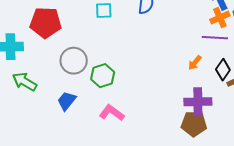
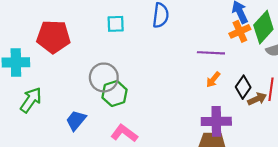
purple line: (215, 38) -> (211, 53), moved
gray circle: (74, 61) -> (104, 77), moved
green arrow: (25, 82) -> (31, 100), turned 95

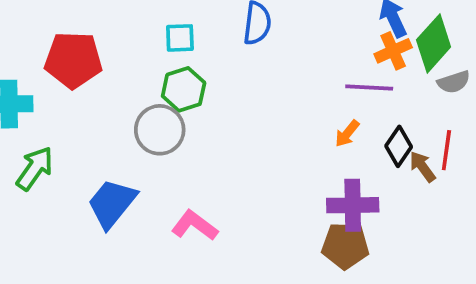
purple line: (211, 53) -> (369, 88), moved
green hexagon: (115, 94) -> (184, 89), moved
brown arrow: (257, 99) -> (423, 167), turned -102
blue trapezoid: (76, 120) -> (112, 203), size x1.4

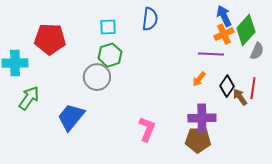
gray semicircle: (454, 82) -> (257, 51), turned -48
pink L-shape: (195, 225) -> (147, 129), moved, turned 75

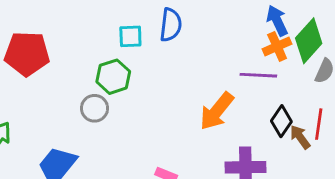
cyan square: (108, 27) -> (130, 36), moved
gray circle: (97, 77) -> (95, 108), size x0.7
orange arrow: (199, 79) -> (217, 111), moved, size x1.8

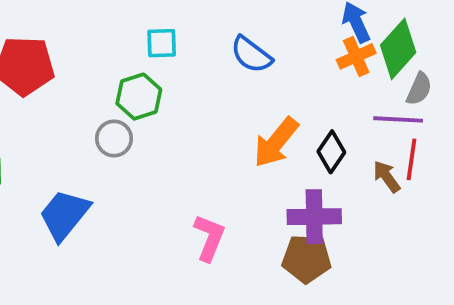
blue semicircle: (171, 25) -> (251, 55), moved, turned 120
purple line: (258, 75) -> (398, 119), moved
black diamond: (281, 121) -> (331, 152), moved

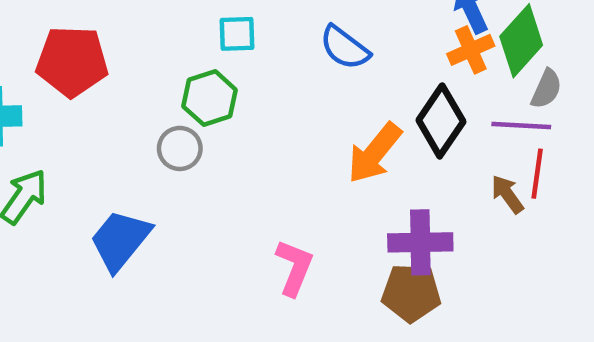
black diamond: (331, 152) -> (441, 121), moved, size x1.4

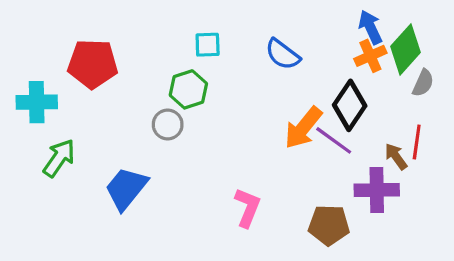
purple line: (521, 126) -> (334, 140), moved, turned 33
purple cross: (420, 242) -> (377, 190), moved

